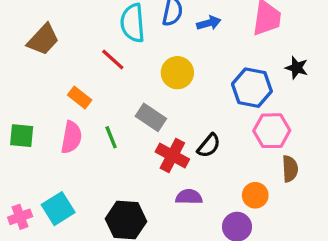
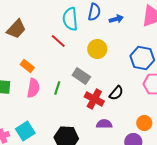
orange rectangle: (80, 98) -> (27, 66), moved
green line: (111, 137) -> (57, 88), turned 40

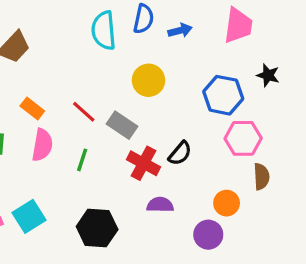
red line: (58, 41) -> (84, 112), moved
green line: (57, 88) -> (82, 160), moved

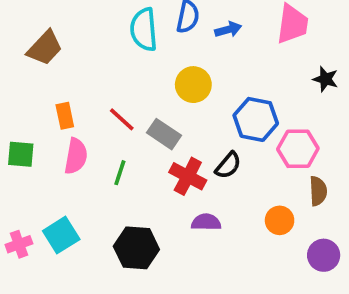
blue hexagon: (223, 95) -> (256, 119), moved
orange rectangle: (32, 108) -> (65, 116), turned 40
purple circle: (208, 235) -> (324, 255), moved

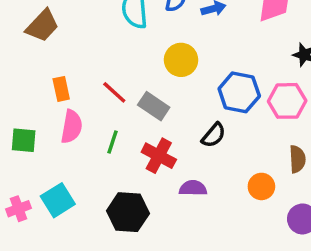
pink hexagon: (298, 149) -> (287, 101), moved
green square: (21, 154) -> (24, 140), moved
red cross: (188, 176) -> (159, 156), moved

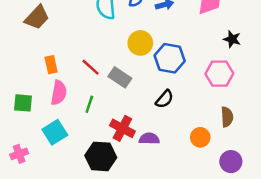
blue hexagon: (239, 92) -> (170, 58), moved
red cross: (159, 156) -> (122, 128), moved
cyan square: (58, 200) -> (55, 132), moved

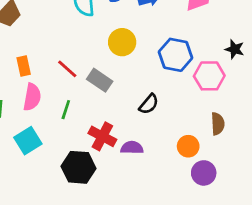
black star: (232, 39) -> (235, 49), moved
blue hexagon: (170, 58) -> (176, 55), moved
purple circle: (231, 162) -> (204, 173), moved

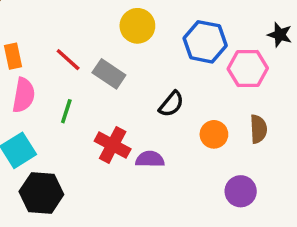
orange circle: (188, 146) -> (214, 134), moved
black hexagon: (78, 167) -> (41, 193), moved

